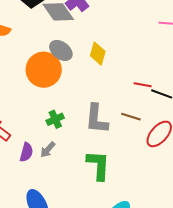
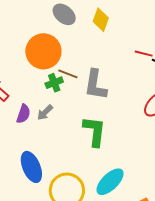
orange circle: (44, 70) -> (43, 51), moved
brown line: (131, 117) -> (68, 74), moved

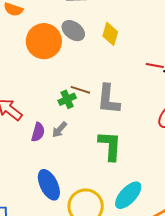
orange circle: (43, 51) -> (44, 41), moved

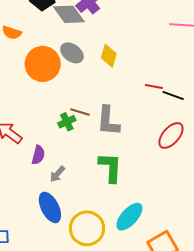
gray arrow: (59, 130) -> (57, 174), moved

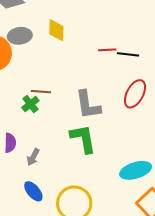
gray ellipse: (72, 53) -> (20, 36), turned -30
gray L-shape: (108, 121) -> (88, 105), moved
blue ellipse: (50, 207) -> (33, 191), size x0.7
cyan ellipse: (129, 217) -> (136, 170), moved, turned 44

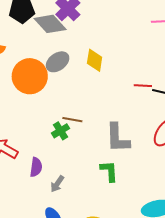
gray ellipse: (20, 36) -> (58, 62), turned -35
green L-shape: (83, 139) -> (109, 171), size x0.7

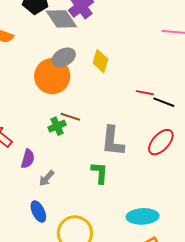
orange circle: (30, 76) -> (52, 76), moved

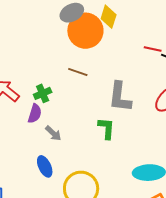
orange circle: (52, 76) -> (85, 31), moved
green cross: (57, 126) -> (43, 93), moved
gray arrow: (47, 178) -> (53, 133), turned -90

